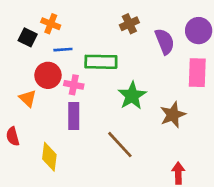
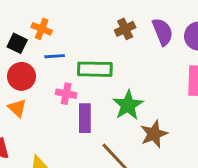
purple semicircle: (165, 41) -> (163, 32), moved
red circle: (48, 75) -> (21, 76), moved
brown star: (173, 115) -> (154, 134), moved
purple rectangle: (74, 116) -> (85, 118), moved

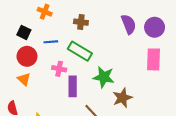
orange cross: (42, 29) -> (45, 12), moved
brown cross: (125, 29) -> (81, 22), moved, turned 32
green rectangle: (95, 69) -> (80, 51), turned 30
green star: (128, 105) -> (104, 77), turned -30

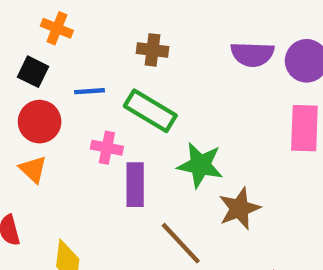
orange cross: (45, 12) -> (57, 28), moved
purple semicircle: (129, 24) -> (252, 54), turned 114

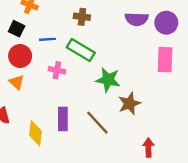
purple rectangle: (135, 185) -> (63, 119), moved

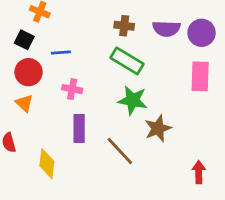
brown cross: (82, 17) -> (124, 26), moved
green rectangle: (81, 50) -> (127, 61), moved
purple rectangle: (63, 119) -> (79, 128), moved
red arrow: (148, 148) -> (199, 172), moved

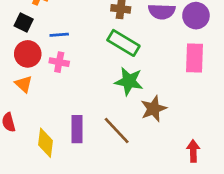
pink cross: (72, 89) -> (59, 62), moved
purple rectangle: (79, 128) -> (77, 129), moved

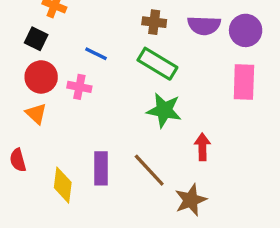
blue line: (59, 35) -> (96, 54), moved, turned 30
brown star: (154, 109) -> (191, 200), moved
red arrow: (193, 151) -> (202, 147), moved

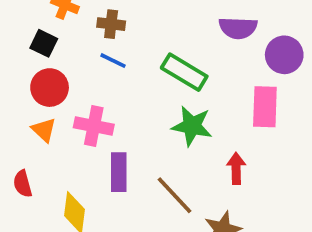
brown cross: (154, 22) -> (111, 24), moved
purple circle: (246, 30) -> (284, 55), moved
pink rectangle: (244, 82) -> (265, 107), moved
pink cross: (79, 87) -> (94, 126), moved, size x1.4
purple rectangle: (101, 168) -> (119, 172), moved

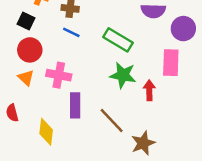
red arrow: (236, 168) -> (149, 90), moved

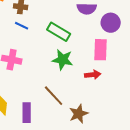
red arrow: (149, 90) -> (93, 75), moved, turned 84
purple rectangle: (75, 105) -> (27, 113), moved

